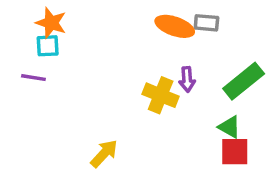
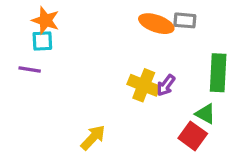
purple arrow: (187, 79) -> (166, 85), moved, turned 40
green rectangle: (244, 81) -> (218, 73), turned -48
red square: (235, 152) -> (193, 136), moved, turned 36

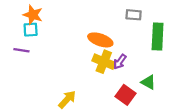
orange ellipse: (156, 24) -> (100, 40), moved
green rectangle: (218, 73) -> (158, 36), moved
red square: (193, 136) -> (126, 95), moved

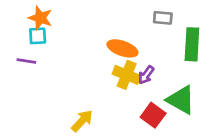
green triangle: (148, 82) -> (181, 100), size x1.6

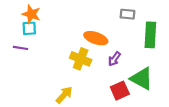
yellow cross: (127, 75) -> (81, 59), moved
red square: (153, 115) -> (120, 91), turned 30

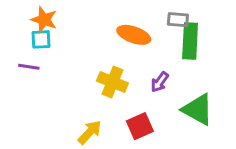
green rectangle: (150, 35) -> (190, 41), moved
orange ellipse: (96, 38) -> (134, 35), moved
red square: (120, 91) -> (140, 126), moved

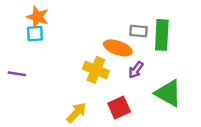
gray rectangle: (178, 20) -> (139, 31), moved
orange ellipse: (134, 35) -> (118, 48), moved
purple line: (29, 67) -> (17, 74), moved

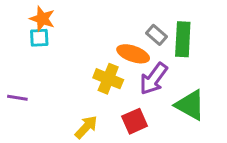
gray rectangle: (139, 31) -> (156, 35), turned 36
purple arrow: (136, 70) -> (154, 79), size x1.6
purple line: (17, 74) -> (17, 98), moved

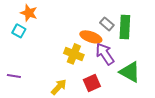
cyan square: (39, 38) -> (19, 31), moved, turned 32
purple arrow: (154, 79) -> (105, 54), turned 110
purple line: (17, 98) -> (14, 76), moved

